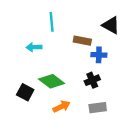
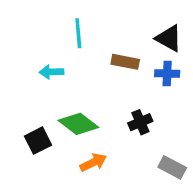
blue cross: (99, 55) -> (167, 74), moved
black square: (25, 92) -> (38, 141), turned 35
gray rectangle: (98, 108) -> (172, 167), moved, turned 35

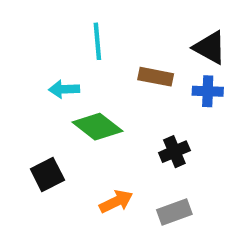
green diamond: (78, 124) -> (97, 127), moved
gray rectangle: (172, 167) -> (174, 212), moved, turned -48

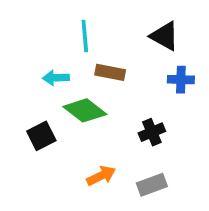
black triangle: (210, 48) -> (165, 36), moved
brown rectangle: (156, 77) -> (110, 72), moved
black square: (47, 175) -> (41, 136), moved

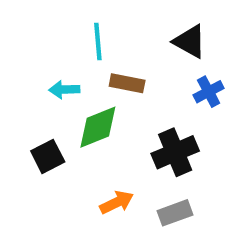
blue cross: (181, 80) -> (209, 92), turned -30
green diamond: (85, 110) -> (98, 127), turned -60
black cross: (152, 132) -> (175, 152), size x1.5

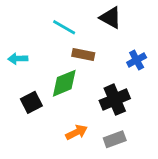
cyan line: (98, 42) -> (64, 27), turned -55
black triangle: (190, 42) -> (111, 18), moved
cyan arrow: (64, 90) -> (18, 59), moved

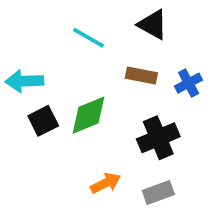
brown rectangle: (83, 55) -> (141, 75), moved
cyan arrow: (18, 59) -> (24, 81), size x1.4
black square: (31, 102) -> (43, 121), moved

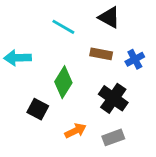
green diamond: (89, 115) -> (63, 82), turned -36
black square: (43, 121) -> (38, 109), moved, turned -35
black cross: (158, 138) -> (113, 98), turned -32

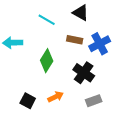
blue cross: (135, 59) -> (100, 44), size x1.5
black square: (38, 109) -> (28, 101), moved
gray rectangle: (113, 137) -> (94, 101), moved

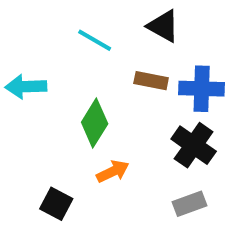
blue cross: (100, 44) -> (202, 89), turned 30
black cross: (84, 73) -> (194, 145), moved
orange arrow: (56, 97) -> (113, 171), moved

